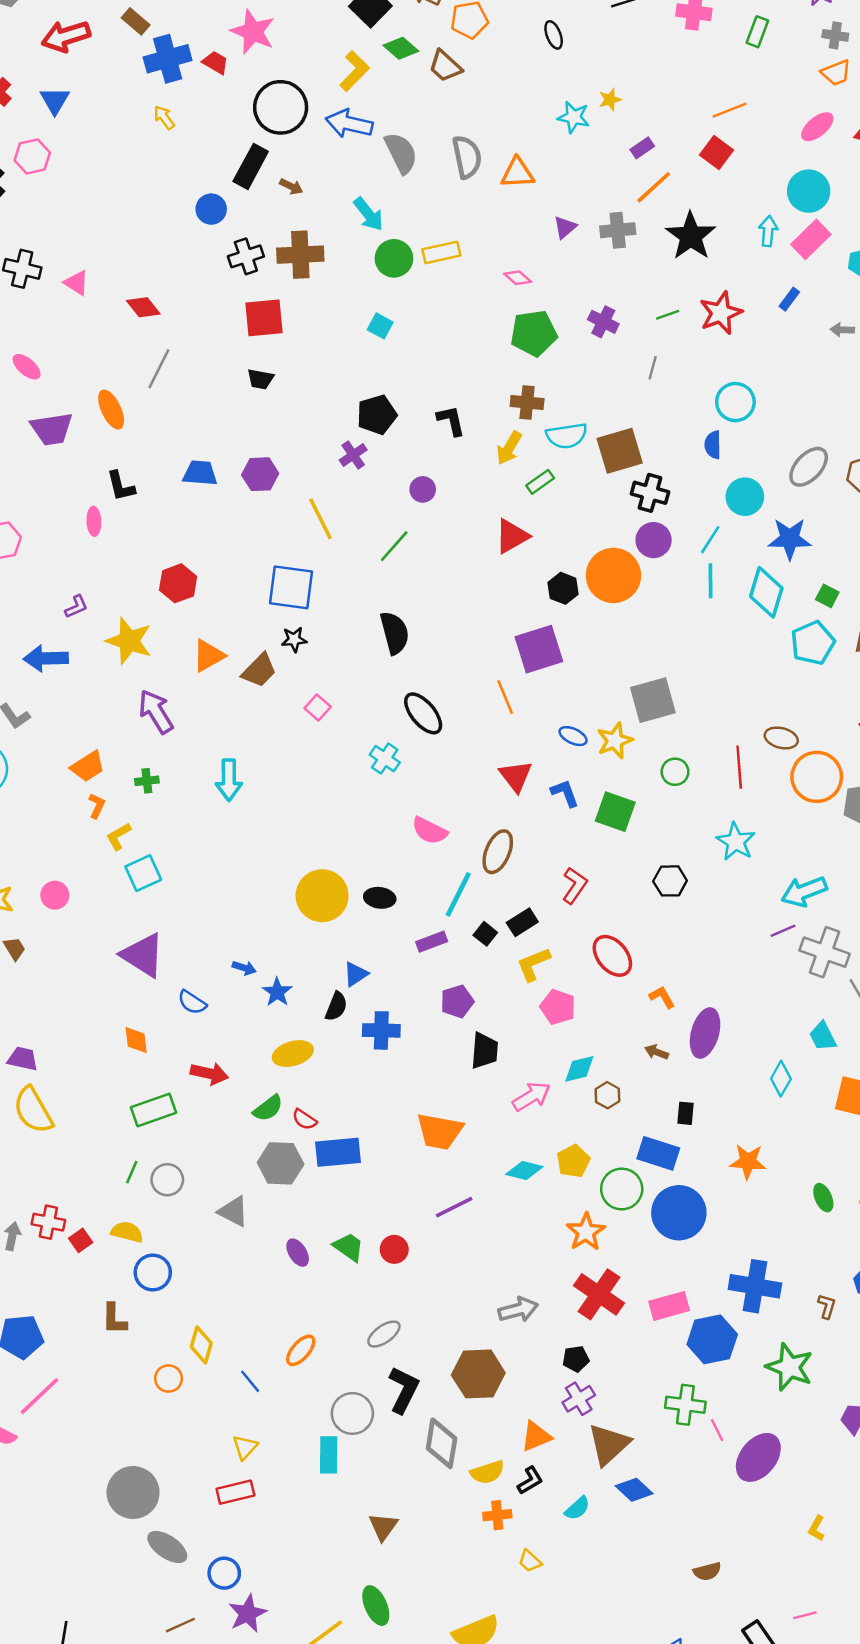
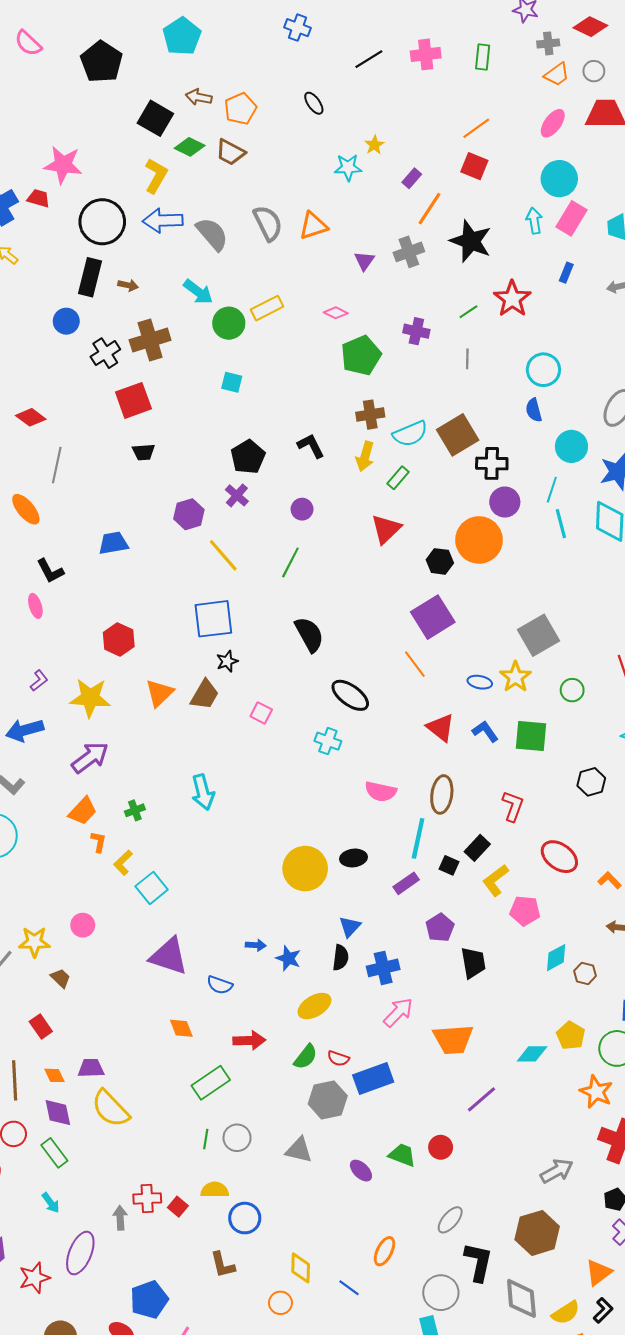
purple hexagon: (260, 474) -> (189, 514), moved
purple arrow: (156, 712) -> (90, 757), moved, turned 99
pink arrow: (531, 1096) -> (398, 1012), moved

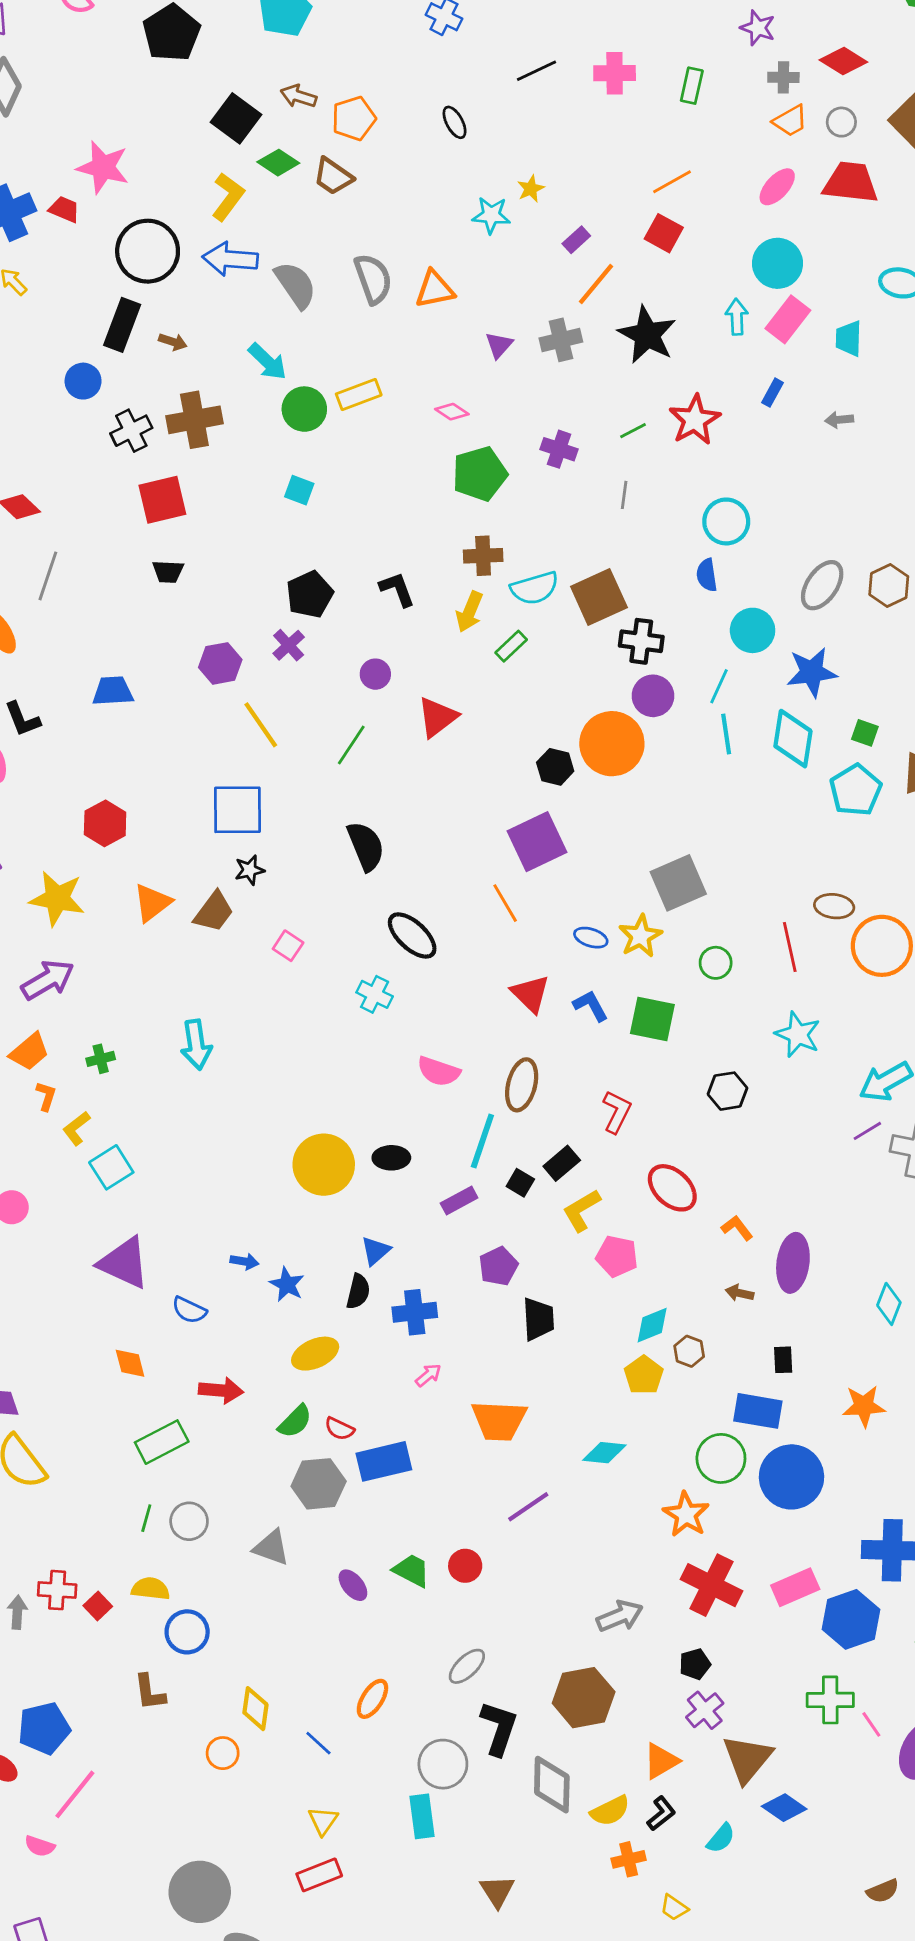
red triangle: (386, 529) -> (437, 717), moved
pink arrow: (398, 1012) -> (428, 1375), size x0.6
yellow pentagon: (571, 1036) -> (644, 1375), moved

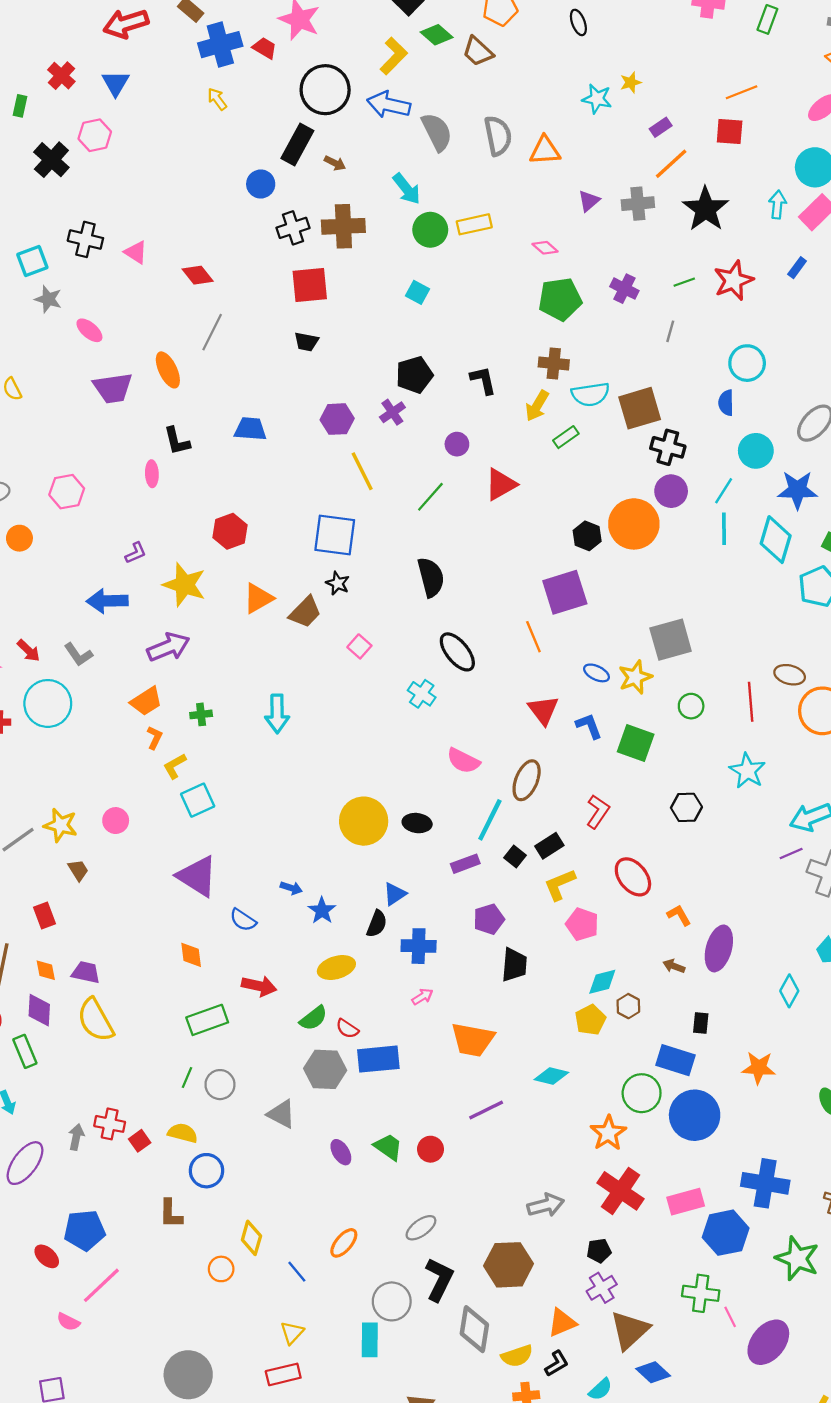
red square: (664, 233) -> (730, 132), turned -32
black star: (250, 870) -> (338, 583), turned 30

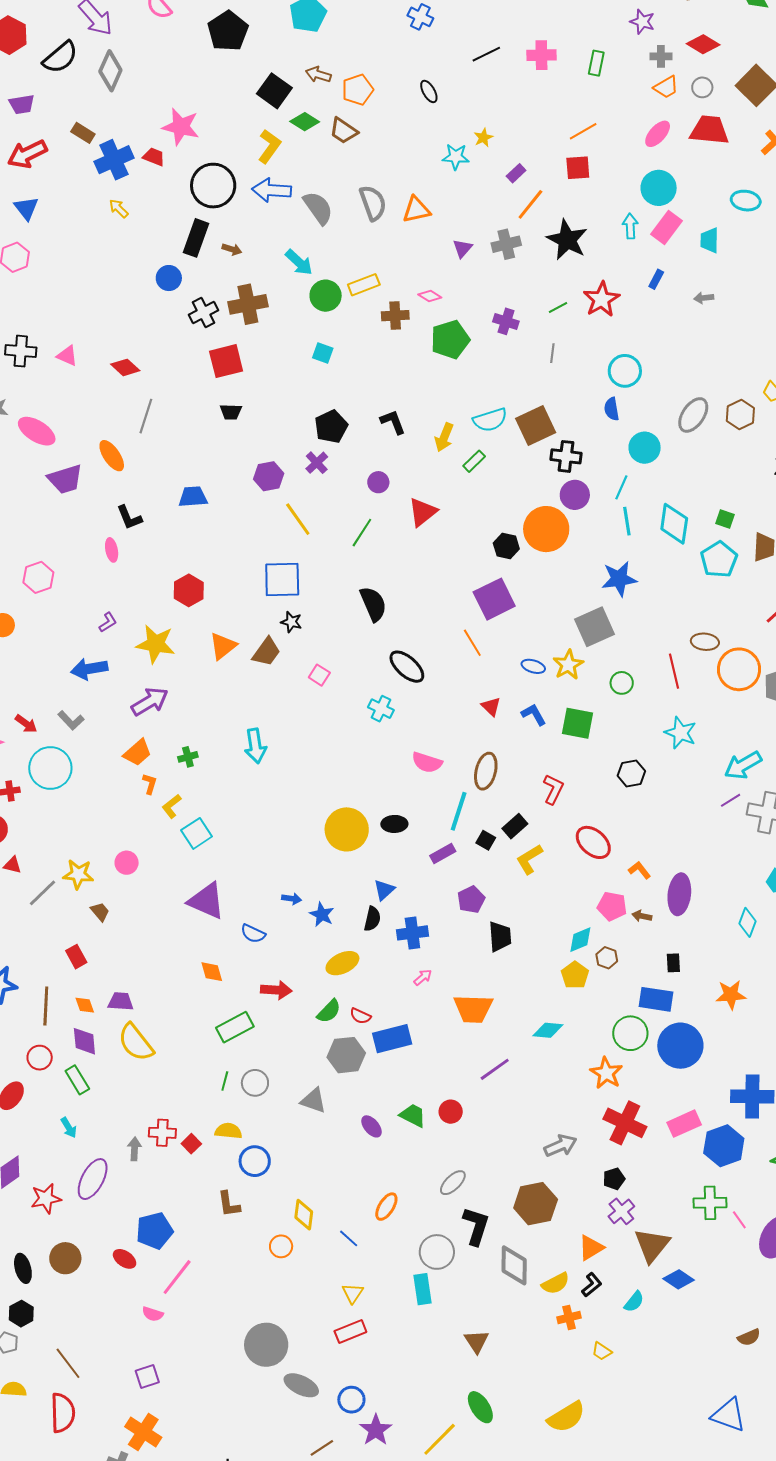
pink ellipse: (89, 330) -> (37, 431), size x1.5
brown cross: (554, 363) -> (395, 316), moved
blue star: (797, 490) -> (619, 579), moved
red triangle: (543, 710) -> (491, 707), size x0.7
pink pentagon: (582, 924) -> (612, 906), moved

